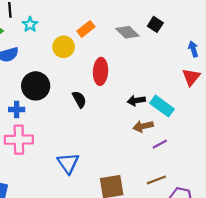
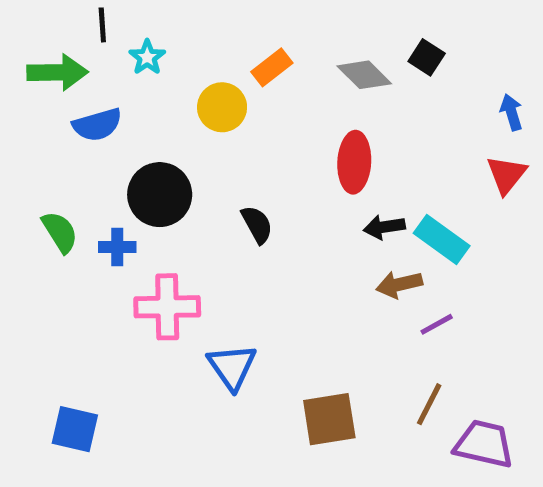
red ellipse: (101, 71) -> (354, 162), moved
pink cross: (19, 140) -> (167, 307), moved
brown line: (156, 180) -> (429, 404), turned -42

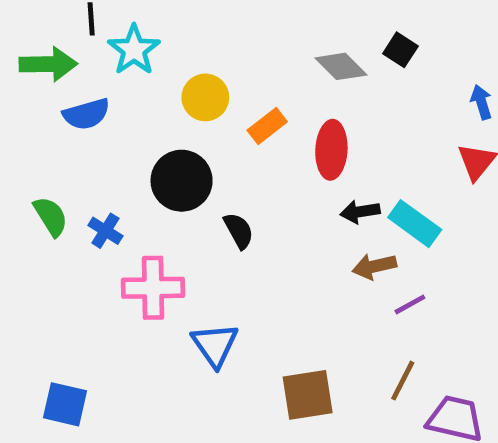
cyan star: (147, 57) -> (134, 50), size x1.5
orange rectangle: (272, 67) -> (267, 126), moved
black circle: (160, 195) -> (182, 181), moved
black semicircle: (257, 225) -> (239, 231), moved
blue cross: (117, 247) -> (105, 231), turned 32

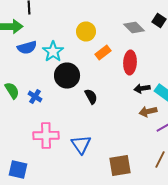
cyan star: (134, 50) -> (53, 52), moved
yellow circle: (205, 97) -> (86, 32), moved
pink cross: (153, 288) -> (46, 136), moved

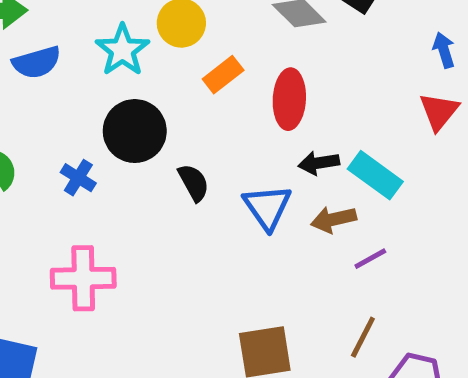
cyan star: (53, 52) -> (122, 50), moved
blue cross: (35, 96) -> (78, 178), moved
blue triangle: (81, 144) -> (267, 207), moved

